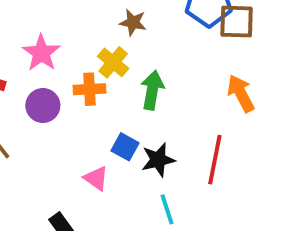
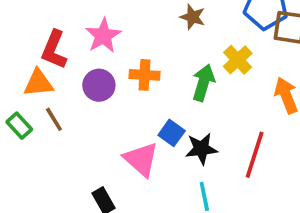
yellow cross: (113, 62) -> (238, 60), moved
pink triangle: (96, 178) -> (141, 159), size x1.5

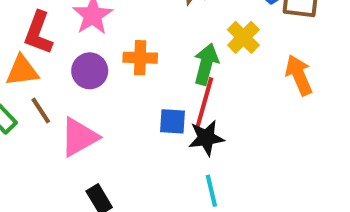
blue square: (172, 133) -> (172, 121), turned -30
red line: (255, 155) -> (204, 103), moved
pink triangle: (141, 159) -> (79, 137), moved, turned 51

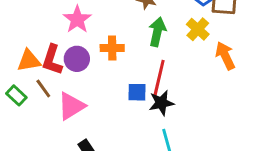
red L-shape: (38, 33) -> (52, 60), moved
yellow cross: (243, 37) -> (198, 29), moved
green arrow: (206, 64) -> (157, 32), moved

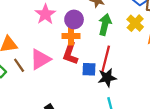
purple circle: (77, 59) -> (74, 19), moved
red L-shape: (52, 60) -> (70, 53), moved
pink triangle: (71, 106) -> (40, 59), moved

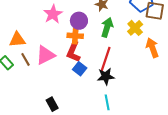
blue square: (89, 69) -> (80, 69), moved, turned 32

